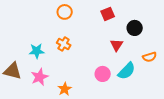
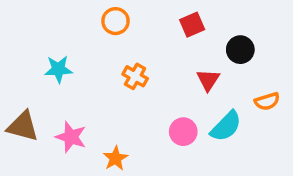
orange cross: (64, 44) -> (135, 76), moved
cyan star: (37, 51) -> (58, 69), moved
pink star: (40, 77) -> (71, 137), turned -30

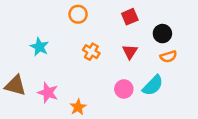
cyan star: (58, 69) -> (39, 47), turned 30
red triangle: (208, 80) -> (130, 52), moved
orange semicircle: (267, 101) -> (168, 56), moved

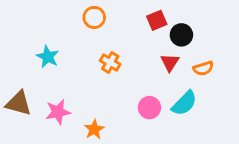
black circle: (162, 34) -> (181, 35), moved
red triangle: (130, 52) -> (170, 63), moved
pink star: (48, 93) -> (58, 112), turned -30

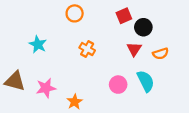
cyan semicircle: (184, 103) -> (146, 81), turned -70

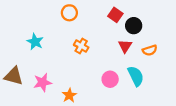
red square: (124, 16) -> (115, 15), turned -32

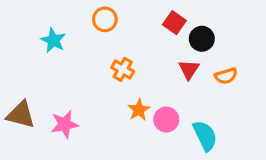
cyan star: (35, 42) -> (53, 40), moved
cyan semicircle: (136, 76) -> (205, 136), moved
orange star: (69, 95) -> (139, 110), moved

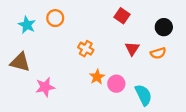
orange circle: (105, 19) -> (55, 18), moved
black circle: (202, 39) -> (164, 27), moved
cyan star: (53, 40) -> (27, 25), moved
brown triangle: (21, 115) -> (20, 62), moved

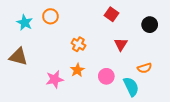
orange semicircle: (158, 53) -> (145, 68), moved
orange star: (97, 77) -> (77, 70), moved
pink star: (45, 87) -> (55, 79), moved

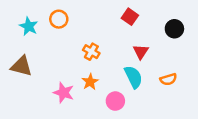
pink circle: (106, 76) -> (115, 101), moved
pink star: (55, 79) -> (64, 93), turned 30
cyan semicircle: (131, 87) -> (133, 77), moved

